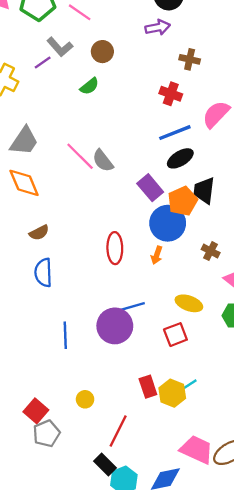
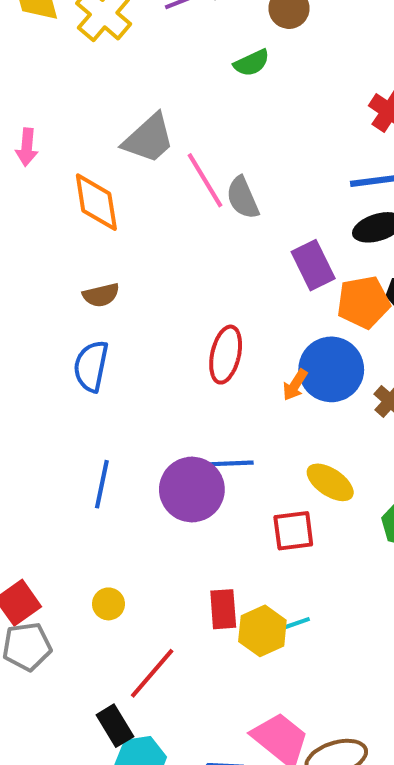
gray trapezoid: (24, 141) -> (149, 139), moved
blue circle: (168, 223) -> (331, 369), moved

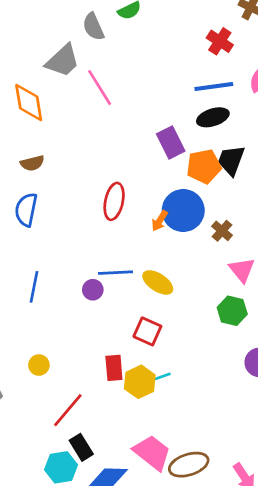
gray semicircle: (243, 198) -> (93, 27), moved
yellow ellipse: (330, 482) -> (158, 282), moved
purple circle: (192, 490) -> (93, 290), size x0.5
red square: (293, 531) -> (147, 331), moved, turned 32
black rectangle: (115, 726) -> (81, 447), moved

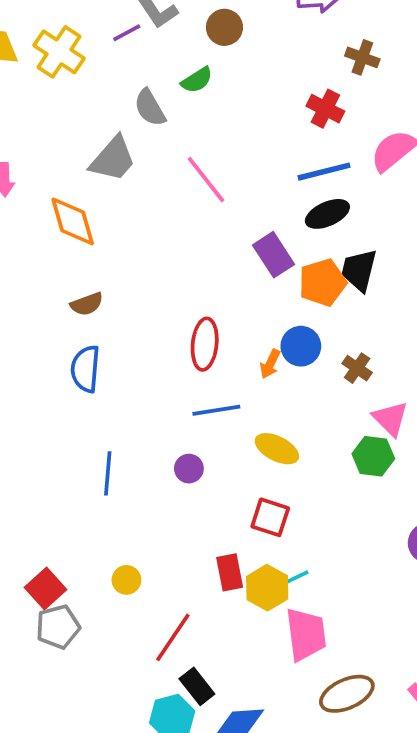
pink line: (100, 88) -> (206, 180), moved
blue circle: (183, 210) -> (301, 346), size x0.7
blue line: (116, 273) -> (216, 410), moved
green hexagon: (232, 311) -> (373, 456), moved
pink trapezoid: (152, 453) -> (306, 634), moved, turned 51

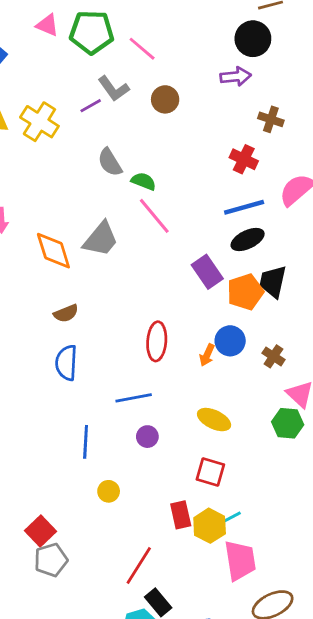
green semicircle: (197, 80) -> (144, 181), moved, turned -125
gray trapezoid: (113, 159) -> (101, 239), moved
blue line: (216, 410) -> (134, 398), moved
yellow circle: (126, 580) -> (109, 491), moved

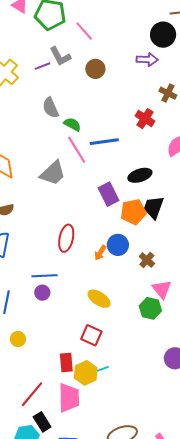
blue line: (244, 207) -> (104, 142), moved
gray trapezoid: (101, 239) -> (53, 173), moved
purple circle: (147, 437) -> (42, 293), moved
pink trapezoid: (240, 560) -> (69, 398), moved

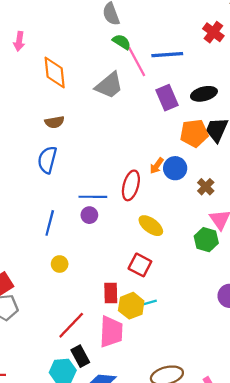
green semicircle: (72, 124) -> (122, 42), moved
purple rectangle: (108, 194) -> (167, 98), moved
red ellipse: (66, 238) -> (131, 185), moved
orange arrow: (100, 253) -> (157, 166), moved

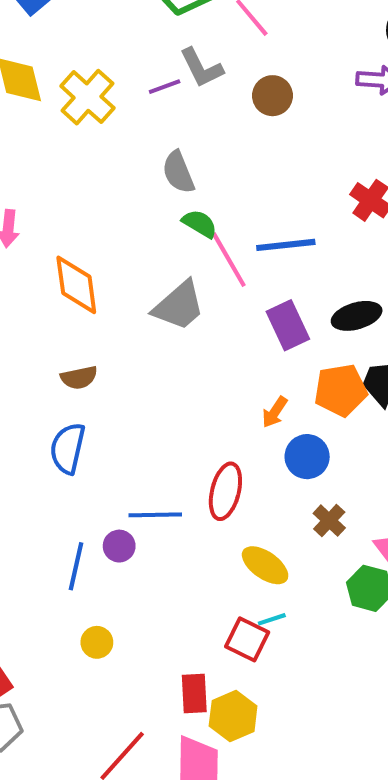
orange arrow: (157, 166) -> (275, 412), moved
brown cross: (206, 187) -> (329, 521), moved
purple circle: (89, 215) -> (119, 546), moved
cyan line: (149, 303) -> (272, 619), moved

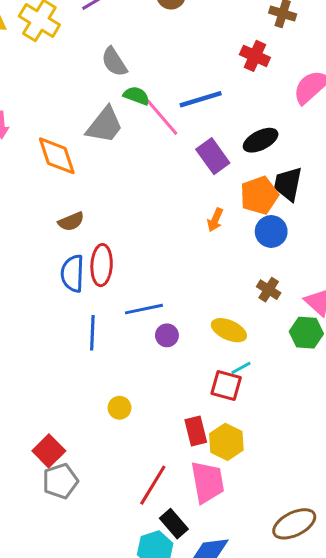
gray trapezoid: (179, 306) -> (105, 125), moved
blue circle: (307, 457) -> (271, 231), moved
red ellipse: (225, 491) -> (102, 265), moved
purple circle: (119, 546) -> (167, 335), moved
blue line: (76, 566) -> (92, 333), moved

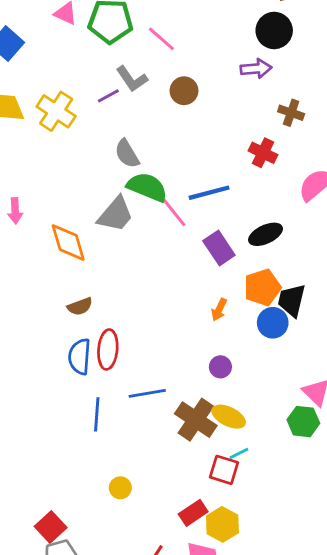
green semicircle: (136, 96) -> (147, 187), size x1.6
black trapezoid: (288, 184) -> (292, 300), moved
brown cross: (269, 290) -> (196, 420), moved, size x1.8
purple circle: (167, 335) -> (220, 367), moved
red rectangle: (196, 431) -> (193, 513), turned 68

